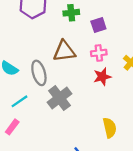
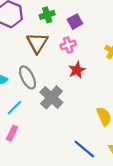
brown triangle: (64, 51) -> (37, 43), moved, turned -40
pink cross: (99, 53) -> (68, 45), moved
red star: (102, 77) -> (77, 70), moved

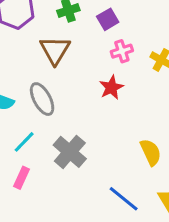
pink cross: (68, 45) -> (122, 51), moved
gray cross: (51, 97) -> (70, 152), moved

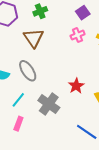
purple square: (108, 19) -> (83, 13), moved
red star: (111, 87) -> (76, 86), moved

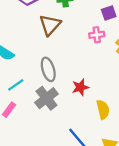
gray ellipse: (28, 71) -> (48, 69), moved

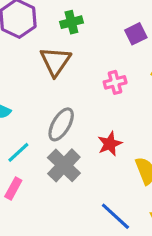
pink cross: (97, 35) -> (115, 82), moved
gray ellipse: (48, 69) -> (61, 124), turned 55

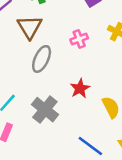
gray ellipse: (61, 124) -> (42, 59), moved

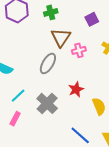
brown triangle: (30, 27) -> (61, 37), moved

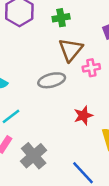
gray ellipse: (48, 63) -> (52, 80), turned 40
gray cross: (47, 103) -> (34, 156), moved

